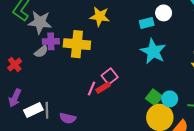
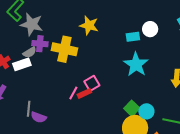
white rectangle: (33, 110) -> (22, 64), moved
purple semicircle: (68, 118) -> (39, 117), moved

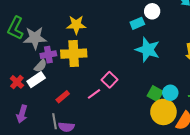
yellow star: (89, 25) -> (76, 25), moved
pink line: (73, 93) -> (94, 94), turned 40
red rectangle: (84, 93) -> (63, 97), moved

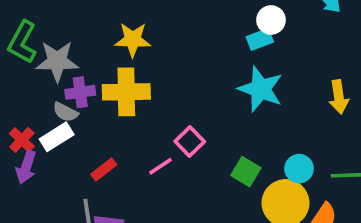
cyan rectangle: (137, 23) -> (260, 39), moved
gray semicircle: (40, 66) -> (65, 112), turned 72
green square: (155, 94) -> (246, 172), moved
purple arrow: (22, 114) -> (26, 167), moved

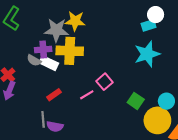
gray star: (57, 61) -> (56, 30), moved
cyan star: (261, 89) -> (147, 54), turned 30
white rectangle: (57, 137) -> (49, 63), moved, turned 54

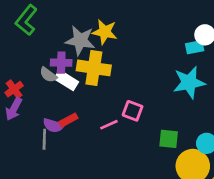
pink square: (104, 82) -> (133, 111), turned -35
green square: (136, 101) -> (169, 139), turned -35
gray line: (43, 119) -> (44, 139), moved
purple semicircle: (55, 126) -> (53, 125), moved

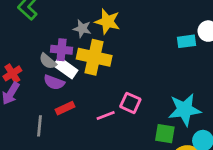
gray star: (80, 40) -> (82, 29), size x0.6
cyan rectangle: (195, 47) -> (187, 41), moved
cyan star: (189, 82) -> (185, 110), moved
purple semicircle: (53, 125) -> (54, 82), moved

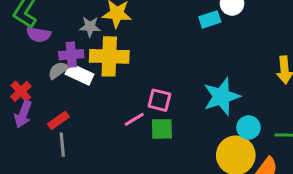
gray semicircle: (48, 61) -> (58, 70), turned 114
purple semicircle: (54, 82) -> (39, 35), moved
red rectangle: (65, 108) -> (58, 120), moved
green square: (165, 134) -> (162, 129), moved

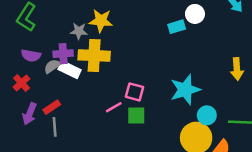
purple semicircle: (39, 35) -> (31, 56), moved
purple arrow: (23, 114) -> (30, 114), moved

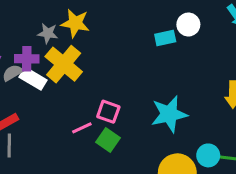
yellow cross: (94, 56) -> (64, 64), turned 32
green square: (136, 115) -> (108, 140), turned 30
cyan circle: (207, 115) -> (208, 155), moved

